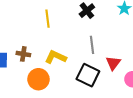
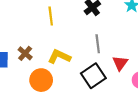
brown cross: (23, 54) -> (25, 53), turned 32
black square: (88, 75) -> (93, 76), turned 30

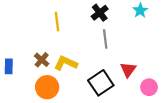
gray line: (98, 44) -> (105, 39), moved
brown cross: (25, 53) -> (42, 60), moved

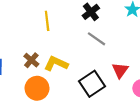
gray line: (105, 39) -> (97, 39), turned -48

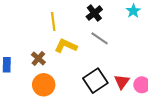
yellow L-shape: (56, 64) -> (66, 46), moved
red triangle: (120, 70) -> (122, 82), moved

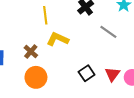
gray line: (100, 38) -> (108, 32), moved
black square: (95, 81) -> (87, 73), size x0.7

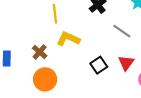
black square: (87, 73) -> (99, 65), moved
red triangle: (112, 74) -> (126, 63), moved

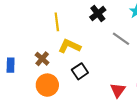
red triangle: (126, 63) -> (118, 90), moved
black square: (99, 65) -> (80, 71), moved

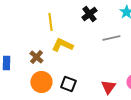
gray line: (121, 39) -> (111, 38), turned -48
black square: (80, 71) -> (68, 84), moved, turned -35

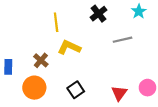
orange circle: (41, 82) -> (34, 88), moved
black square: (68, 84) -> (76, 90), turned 35

